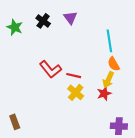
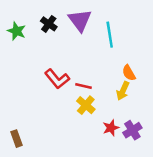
purple triangle: (70, 18) -> (80, 20), size x1.5
cyan line: (109, 41) -> (110, 35), moved
red star: (104, 93) -> (111, 128), moved
purple cross: (119, 126) -> (132, 130), moved, turned -35

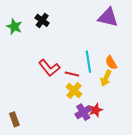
purple triangle: (80, 20) -> (108, 17), moved, turned -40
cyan line: (110, 35) -> (88, 62), moved
purple cross: (132, 130) -> (83, 112), moved

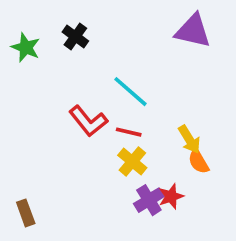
cyan line: (88, 62) -> (131, 92), moved, turned -40
orange semicircle: (111, 63) -> (199, 161), moved
yellow arrow: (106, 78) -> (189, 139), turned -56

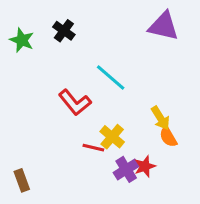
red line: (129, 132) -> (93, 148), moved

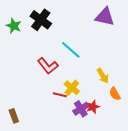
black cross: (64, 31) -> (41, 20), size x1.5
orange semicircle: (168, 137) -> (115, 94), moved

